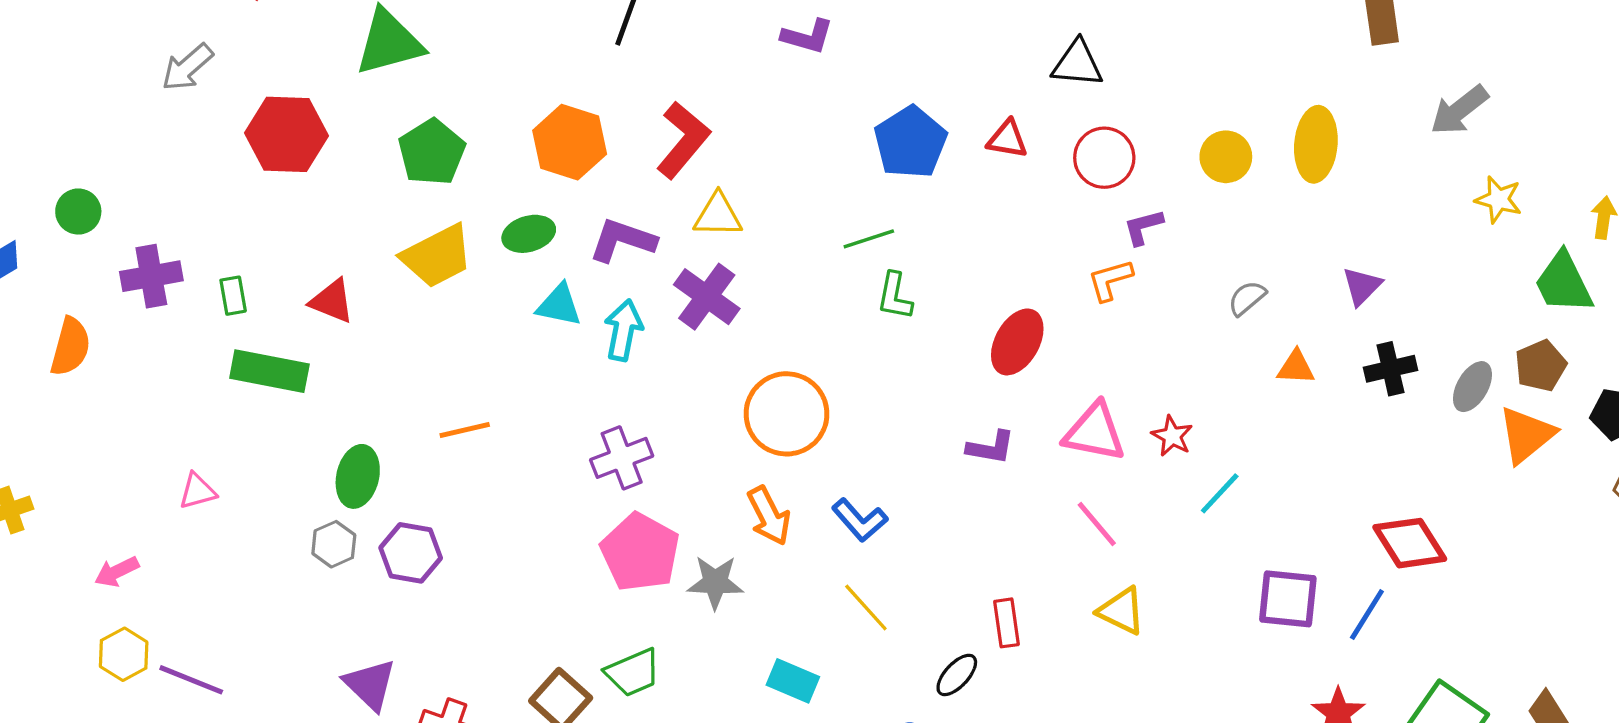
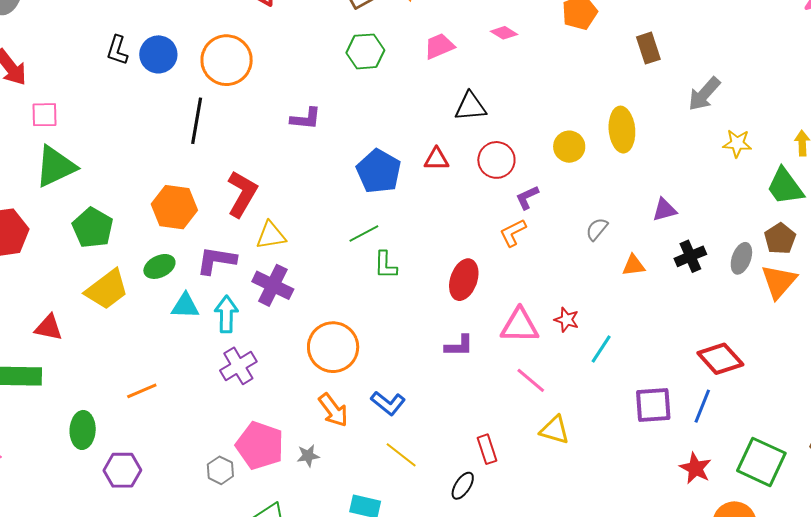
purple triangle: (1362, 286) -> (664, 210), turned 40
purple cross: (622, 458) -> (238, 366), moved
gray hexagon: (334, 544) -> (220, 470), moved
gray star: (715, 582) -> (308, 456), size x0.7

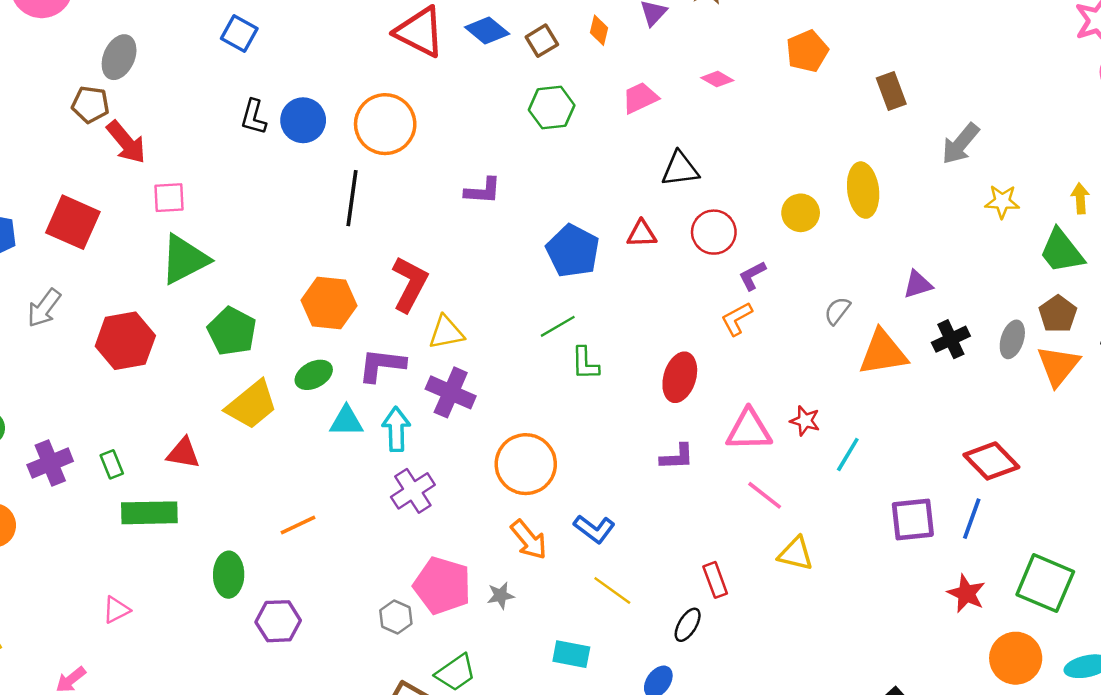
orange triangle: (634, 265) -> (883, 353), size x1.8

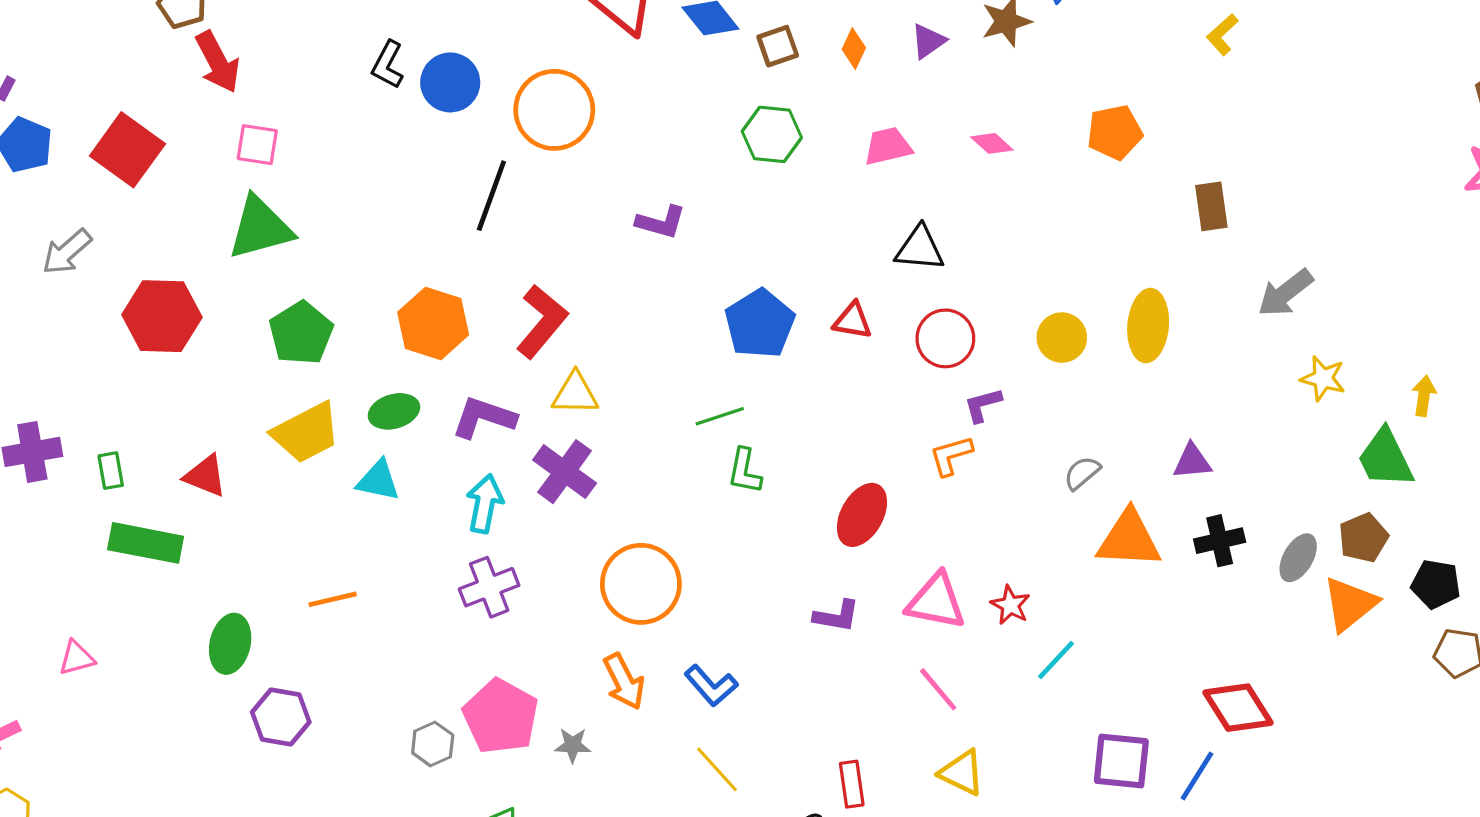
cyan triangle: (346, 421) -> (378, 481), moved

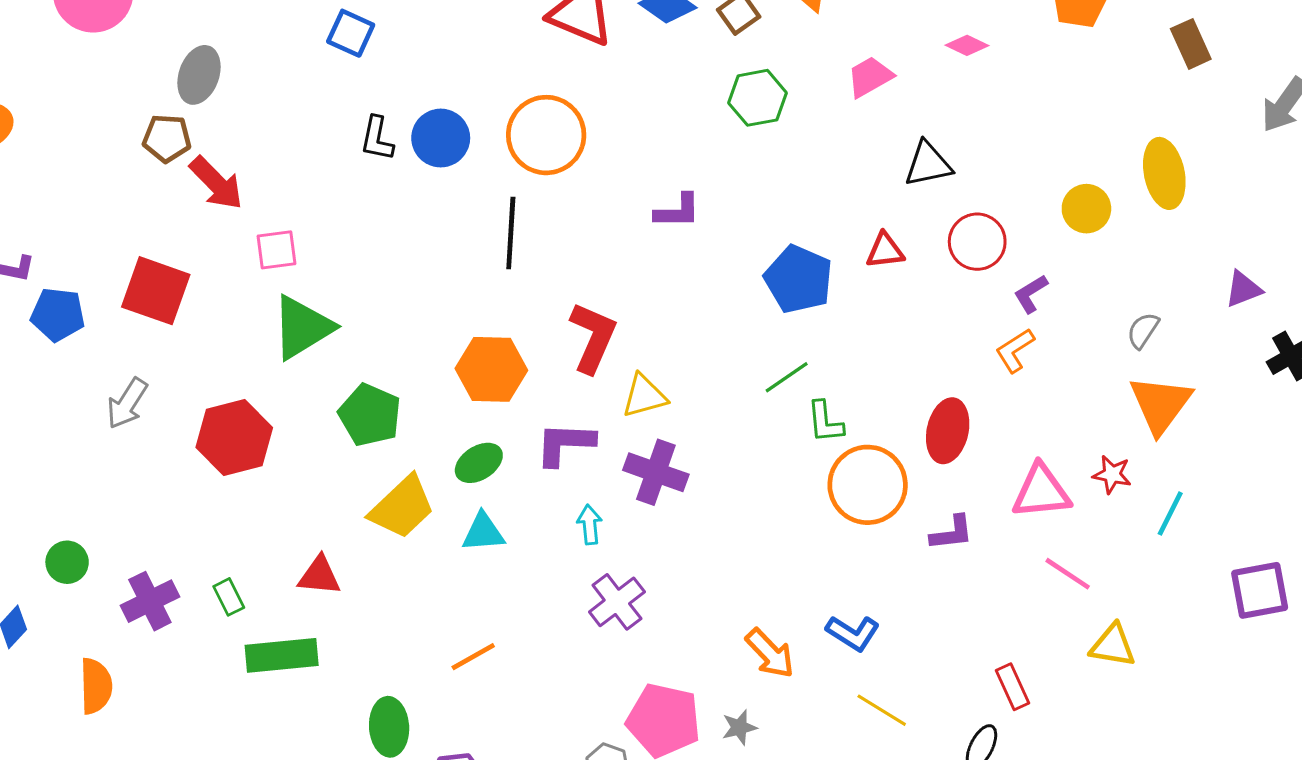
cyan arrow: (485, 504) -> (590, 525), size x0.7
orange triangle: (1129, 539) -> (1160, 404), moved, turned -40
orange circle: (641, 584) -> (868, 485), moved

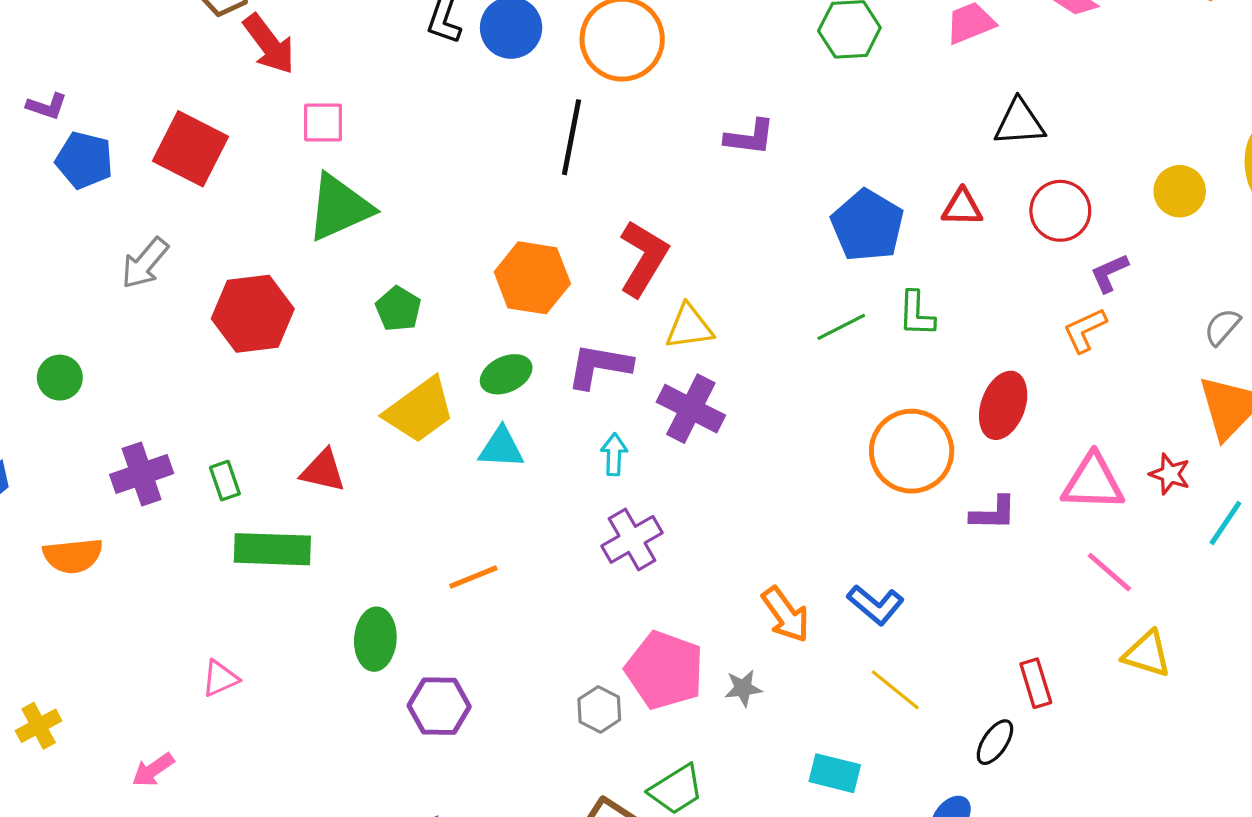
green pentagon: (370, 415) -> (398, 309), size x0.7
green L-shape: (825, 422) -> (916, 314), moved
green circle: (67, 562) -> (60, 378), moved
orange semicircle: (96, 686) -> (73, 556), turned 78

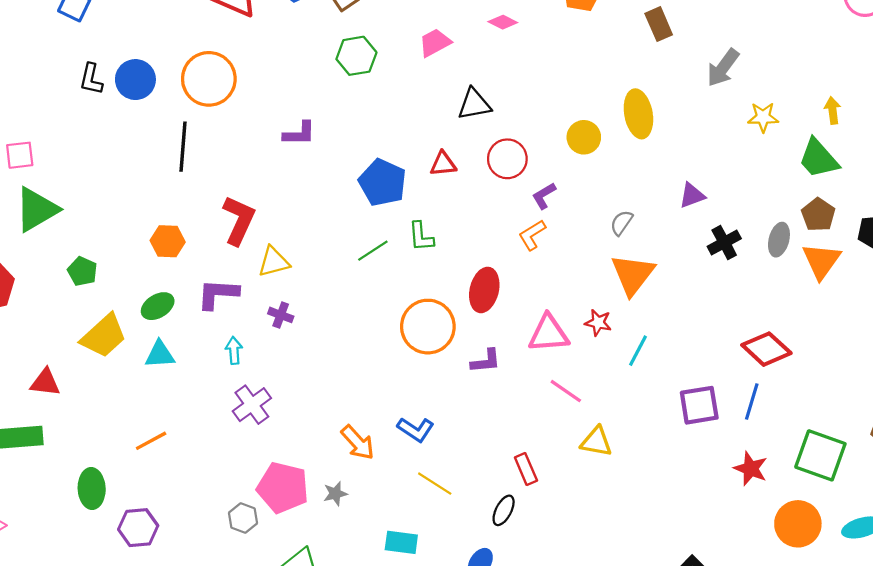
orange hexagon: (532, 278) -> (168, 241), size x0.7
purple cross: (691, 409) -> (281, 315), size x0.6

